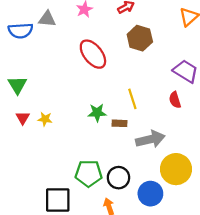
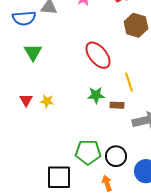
red ellipse: (93, 54) -> (98, 55), moved
green triangle: (17, 85) -> (33, 52), moved

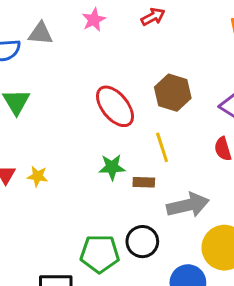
brown hexagon: (136, 25) -> (173, 93), moved
black circle: (116, 156) -> (142, 242), moved

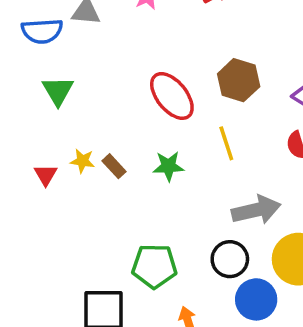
yellow star: (37, 176) -> (82, 161), moved
brown rectangle: (144, 182) -> (114, 166), moved, turned 45
black circle: (142, 242) -> (230, 259), moved

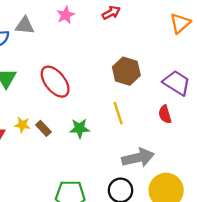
red ellipse: (172, 96) -> (55, 82), moved

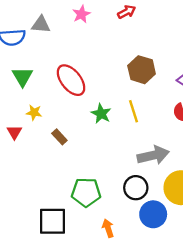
yellow star: (22, 125) -> (34, 113), moved
brown rectangle: (43, 128) -> (59, 137), moved
green star: (80, 128) -> (101, 114), moved, turned 30

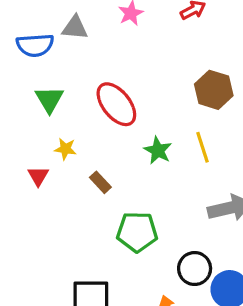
black circle: (136, 188) -> (195, 269), moved
green pentagon: (86, 192) -> (137, 232), moved

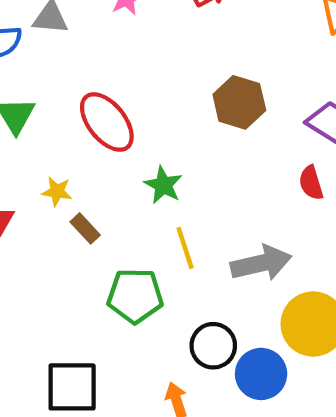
yellow line: (203, 147) -> (185, 248), moved
yellow star: (65, 149) -> (57, 192), moved

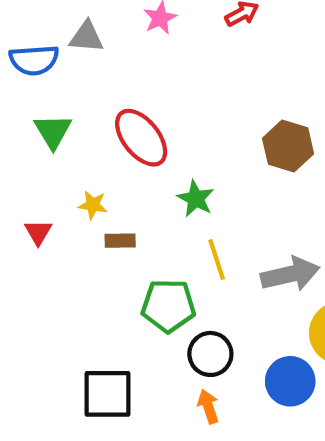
brown hexagon: (239, 102) -> (288, 146), moved
brown rectangle: (85, 228) -> (120, 241), turned -48
black circle: (213, 346) -> (210, 354), moved

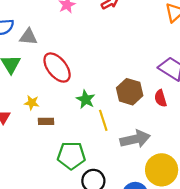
gray triangle: (87, 37) -> (28, 37), moved
brown hexagon: (288, 146) -> (130, 92), moved
yellow line: (217, 259) -> (103, 120), moved

